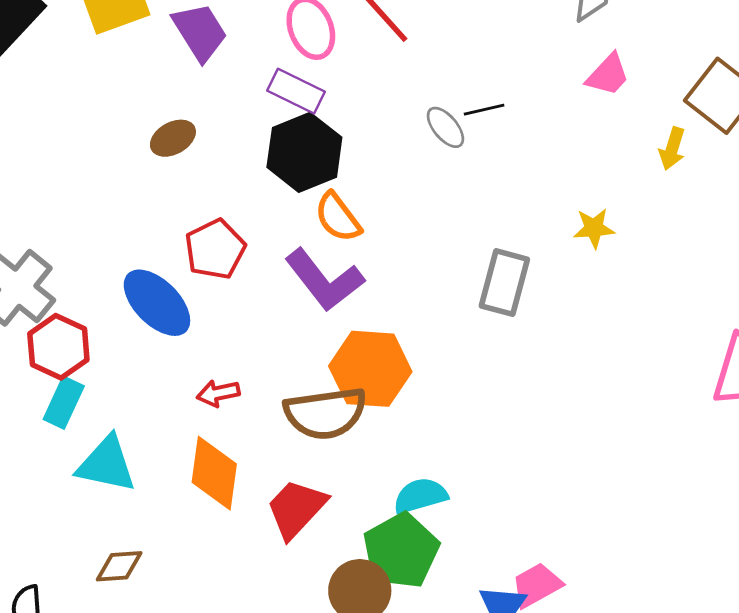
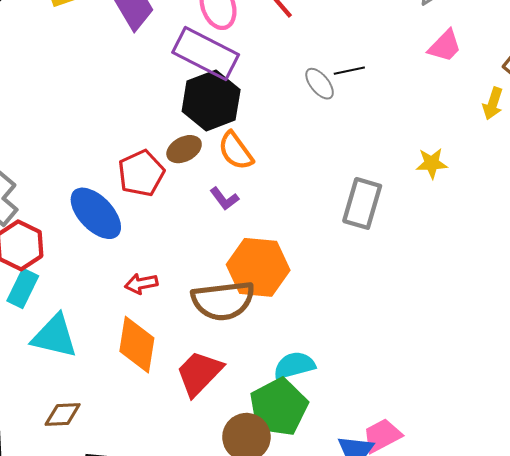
purple rectangle: (296, 91) -> (206, 54), size x1.5
brown ellipse: (173, 138) -> (184, 149), moved
purple L-shape: (324, 280) -> (224, 199), size x0.5

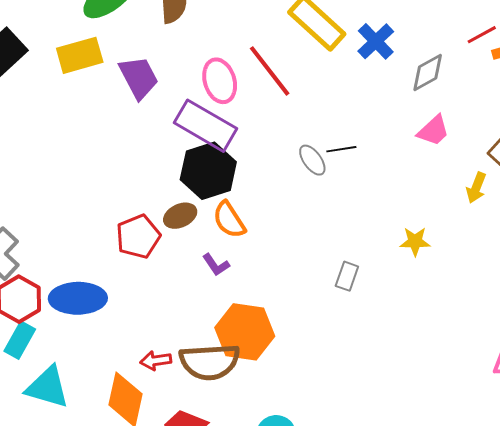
gray rectangle: (362, 203) -> (347, 276), size x0.6
blue ellipse: (96, 213) -> (78, 298), moved, turned -50
red arrow: (141, 284) -> (156, 361), moved

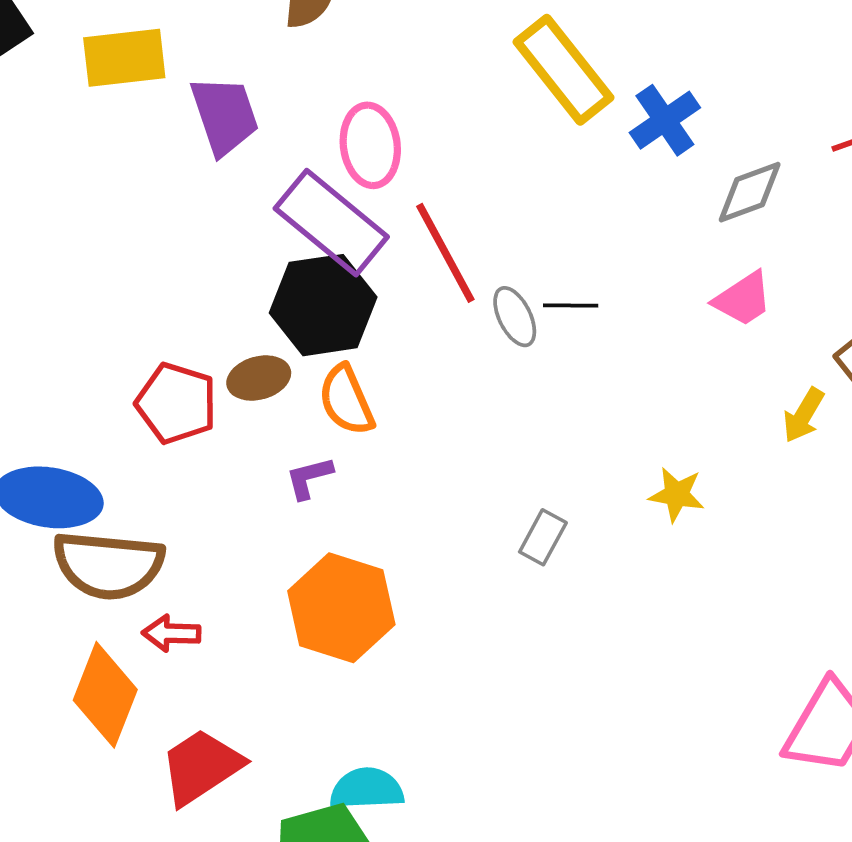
red line: (270, 71) -> (445, 253), moved
red pentagon: (138, 236) -> (176, 403), turned 30
purple L-shape: (216, 265) -> (309, 478), turned 100
brown semicircle: (210, 362) -> (108, 565), moved

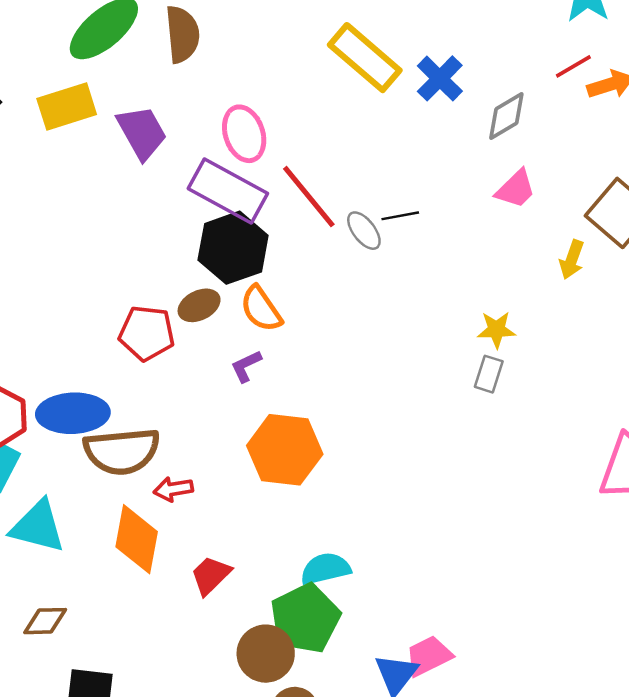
gray rectangle: (543, 537) -> (489, 374), moved
red trapezoid: (201, 767) -> (211, 575), size x0.7

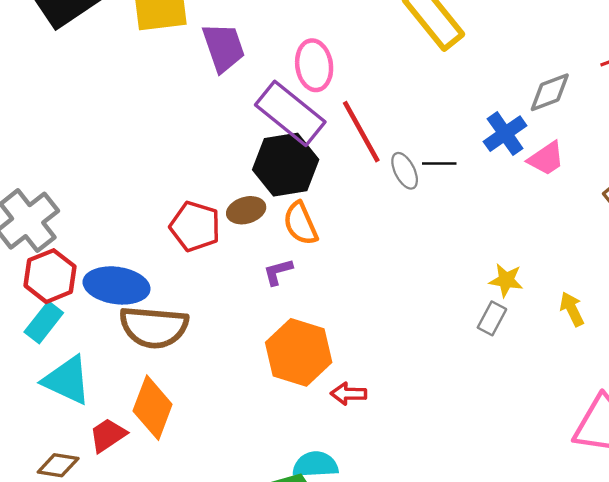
blue cross: (440, 78) -> (505, 134), moved
yellow arrow: (572, 260) -> (572, 309), moved, turned 124
red arrow: (173, 489) -> (349, 394), moved
red trapezoid: (211, 575) -> (108, 435), moved

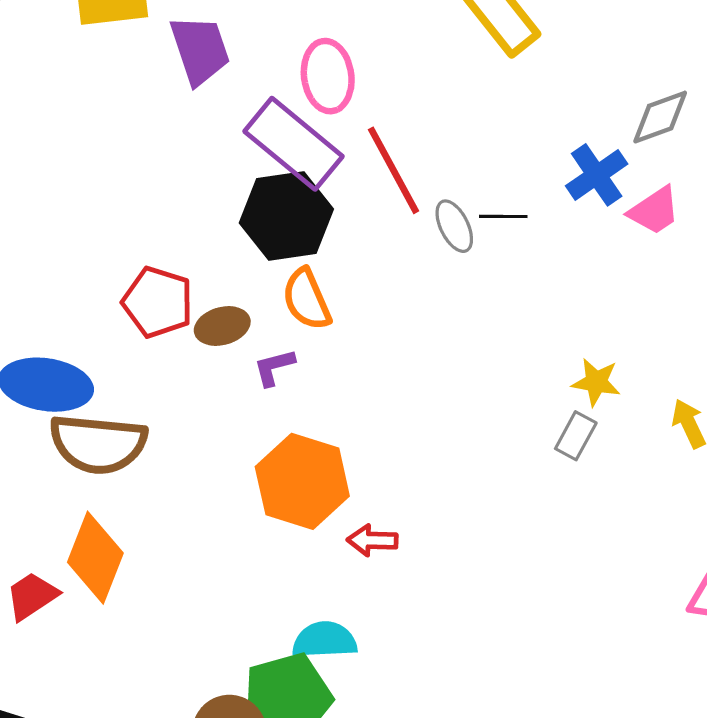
brown ellipse: (246, 210) -> (222, 326), moved

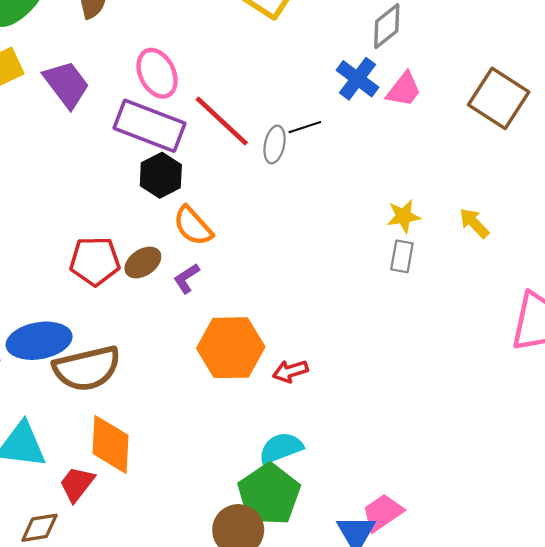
black hexagon: (286, 216) -> (161, 175), size x0.7
gray ellipse: (454, 226) -> (275, 144), turned 57

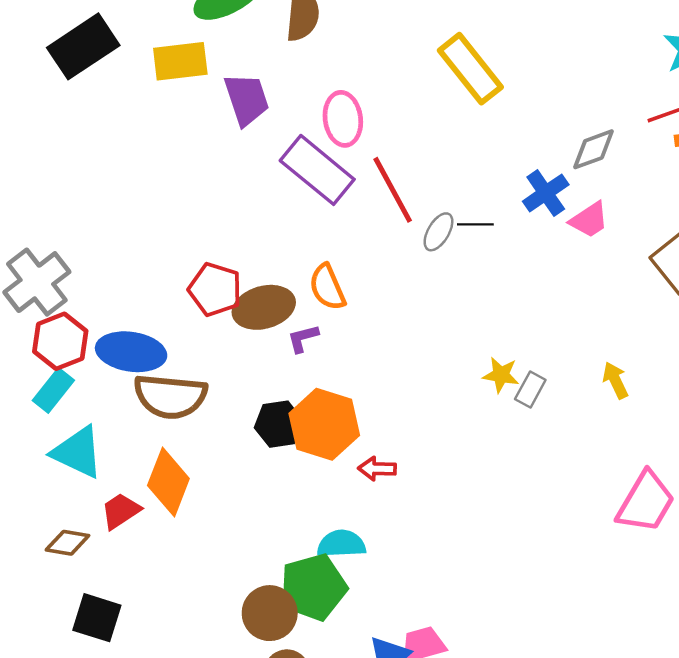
black hexagon: (161, 175) -> (279, 424), moved
yellow star: (403, 216) -> (501, 375), moved
brown ellipse: (143, 262) -> (264, 307), size x1.5

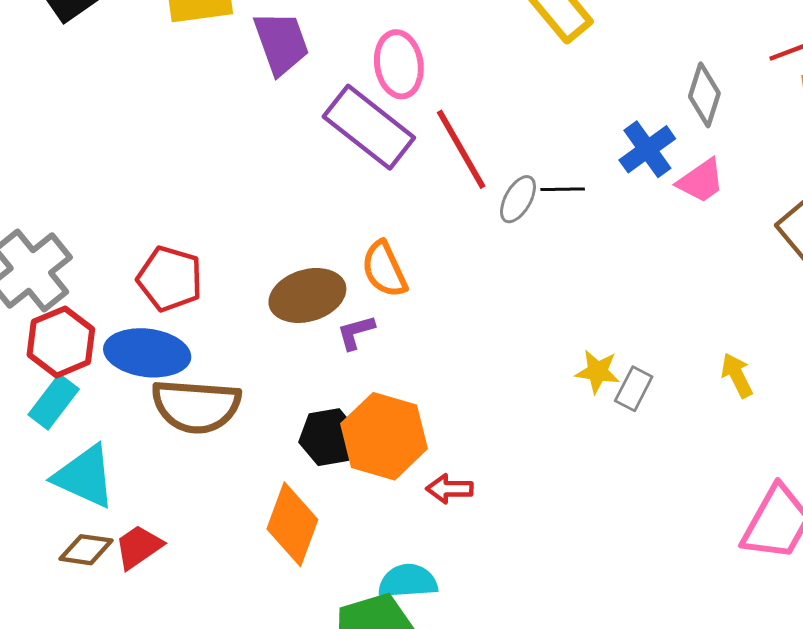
gray diamond: (593, 149) -> (704, 95), turned -51
red pentagon: (215, 289) -> (170, 279), moved
orange diamond: (168, 482) -> (292, 524), moved
brown diamond: (67, 543) -> (86, 550), moved

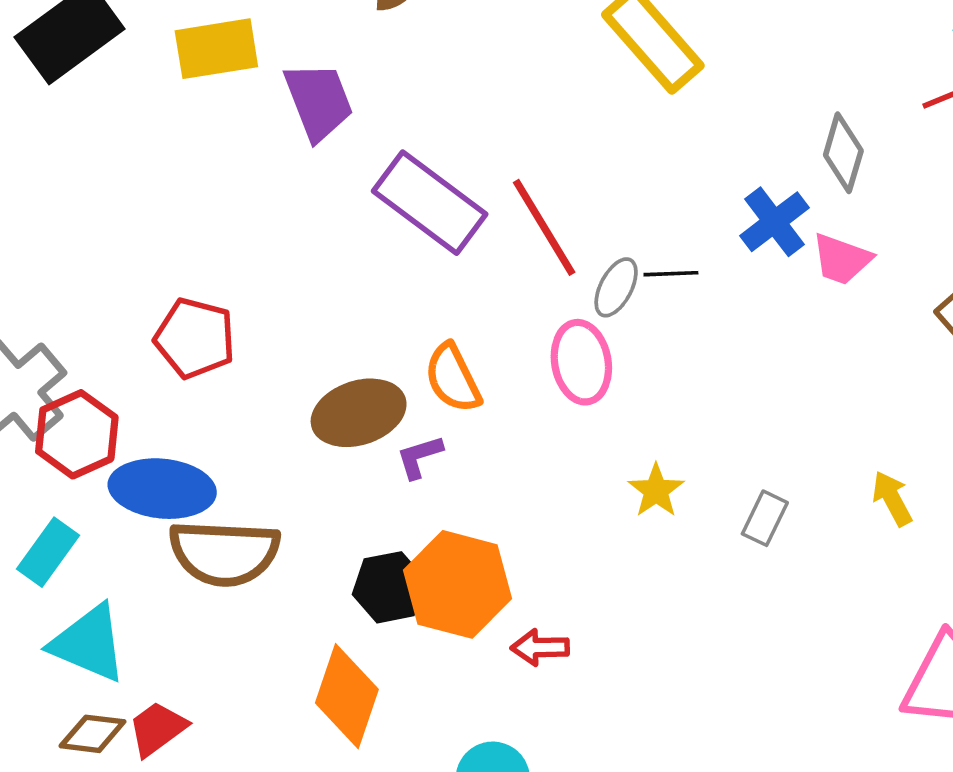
pink ellipse: (399, 64) -> (581, 362), moved
pink trapezoid: (701, 181) -> (842, 259), turned 56
red pentagon: (170, 279) -> (195, 338), moved
red hexagon: (61, 342) -> (77, 434), moved
yellow star: (597, 372) -> (656, 491), moved, turned 30

